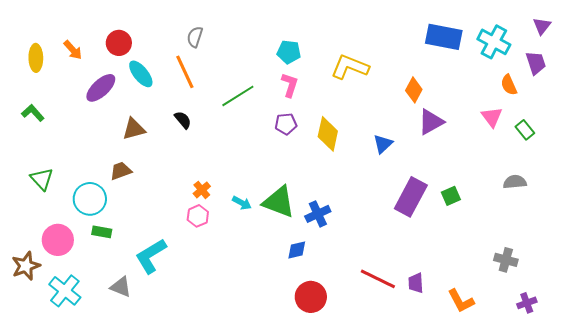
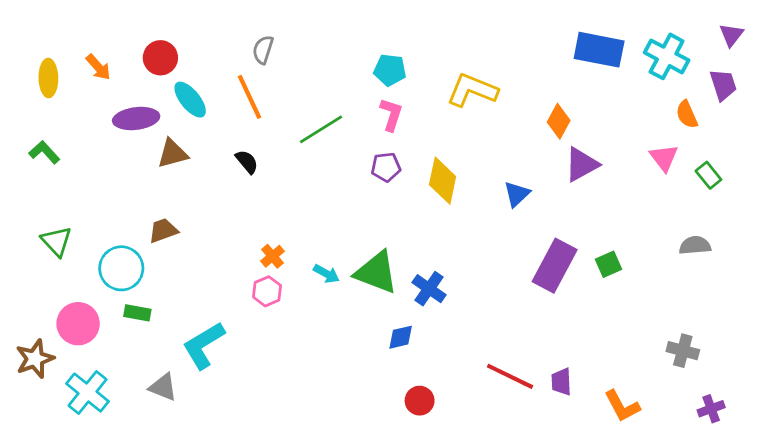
purple ellipse: (101, 88) -> (136, 119), turned 36
brown triangle: (134, 129) -> (173, 154), moved
blue cross: (318, 214) -> (429, 289), turned -30
red circle: (311, 297) -> (420, 401), size x0.7

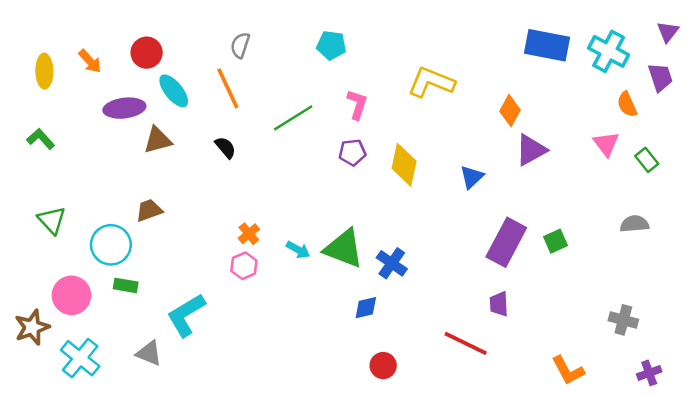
cyan pentagon: (390, 70) -> (331, 45), moved
purple trapezoid: (561, 382) -> (499, 304), moved

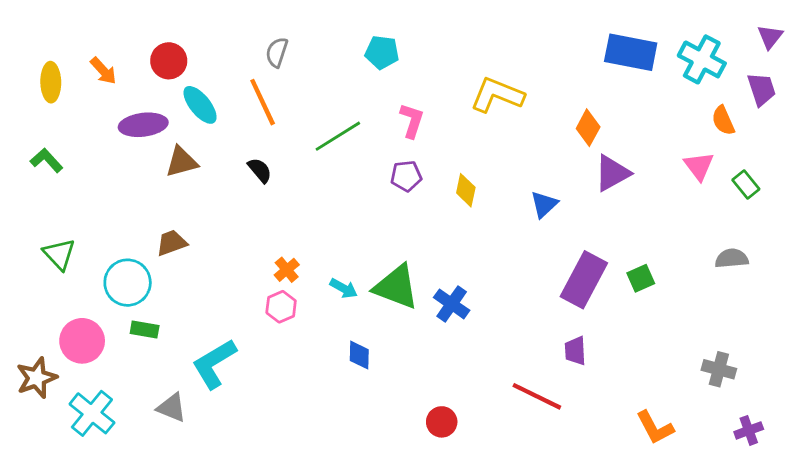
yellow diamond: (404, 165) -> (466, 190), size x0.7
blue diamond: (366, 308) -> (359, 355), moved, turned -75

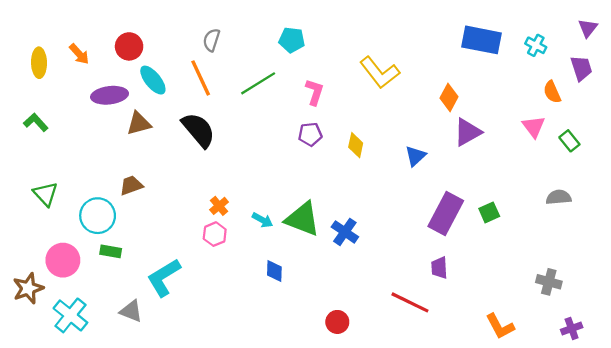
cyan cross: (702, 59) -> (536, 45), size x0.6
yellow L-shape: (497, 95) -> (380, 72), turned -150
green line: (338, 136) -> (258, 83), moved
black semicircle: (260, 170) -> (198, 130), size x1.8

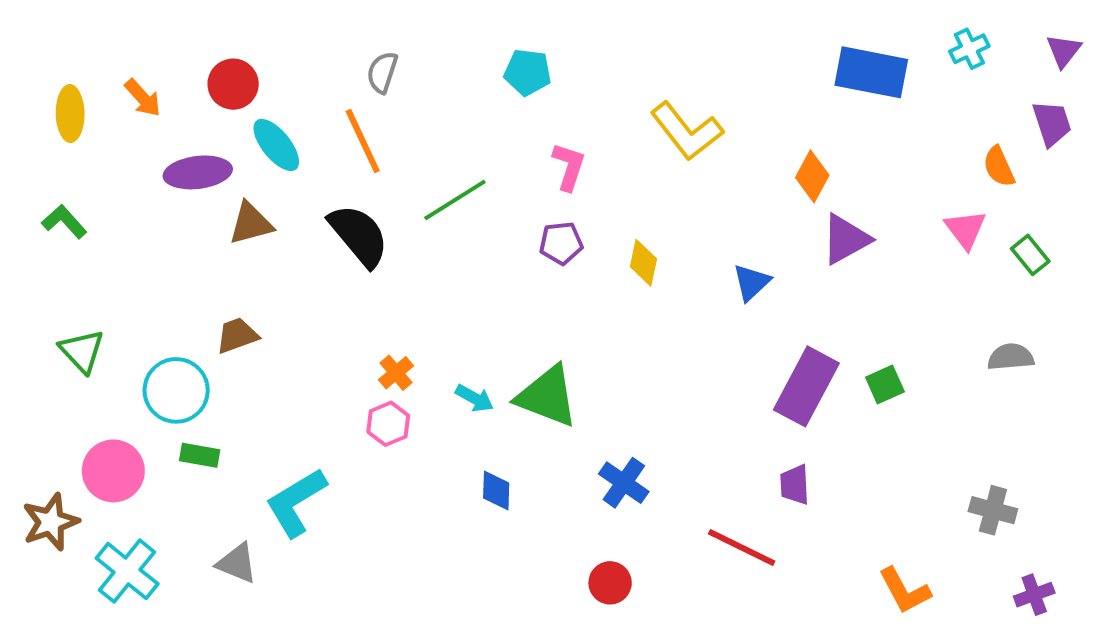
cyan cross: (536, 45) -> (969, 49), moved, turned 36
green line: (258, 83) -> (455, 200), moved
blue cross: (345, 232) -> (624, 483), moved

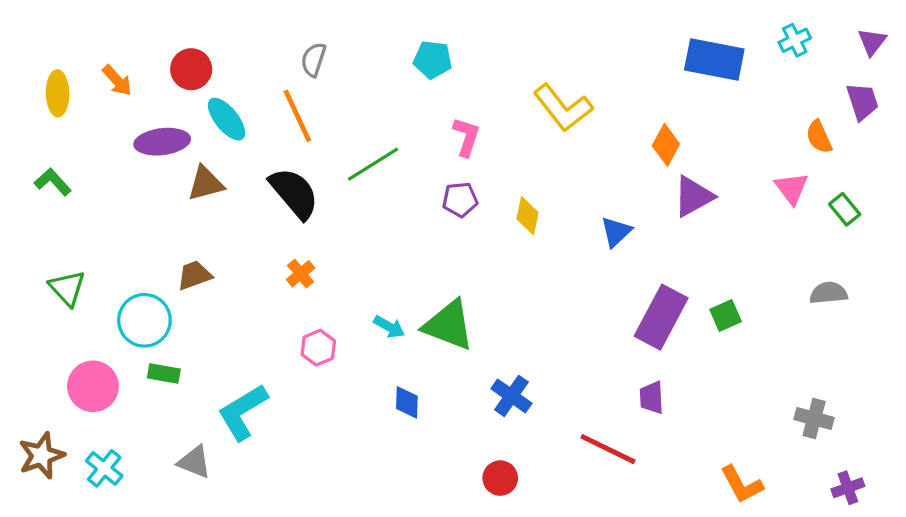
orange cross: (396, 373) -> (301, 274), moved
brown star: (50, 522) -> (41, 456), moved
cyan cross: (127, 571) -> (104, 468), size x0.7

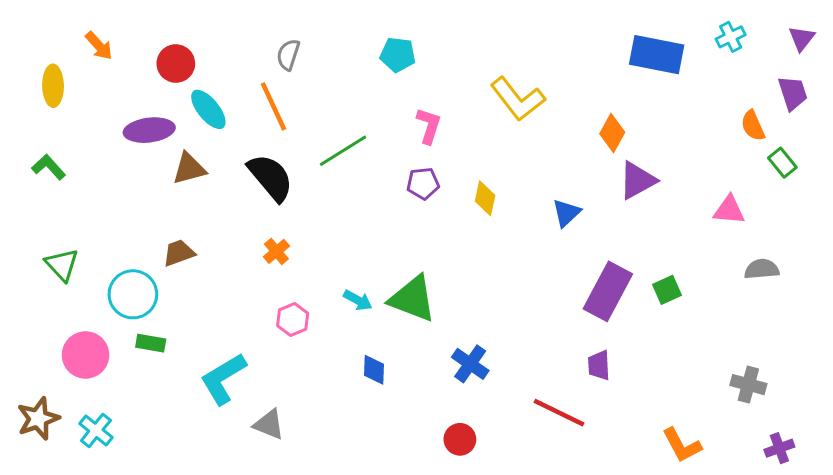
orange arrow: (117, 80) -> (99, 46), moved
pink triangle: (792, 188) -> (729, 210), moved, turned -48
green rectangle: (845, 209) -> (782, 163), moved
gray triangle: (194, 462) -> (269, 425), moved

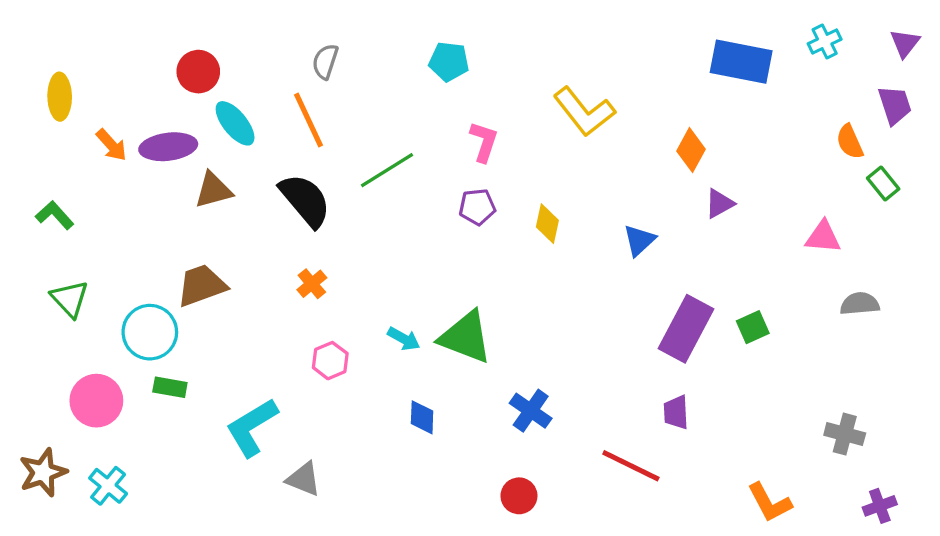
orange arrow: (99, 46) -> (111, 145), moved
green L-shape: (49, 167) -> (55, 215), moved
purple triangle: (637, 180) -> (719, 204), size x0.7
brown trapezoid: (179, 253) -> (202, 285), size x1.4

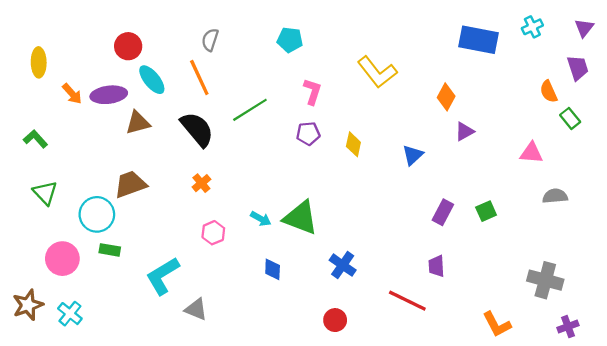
purple rectangle: (686, 329) -> (443, 212), size x0.6
gray cross: (845, 434) -> (545, 280), size x1.4

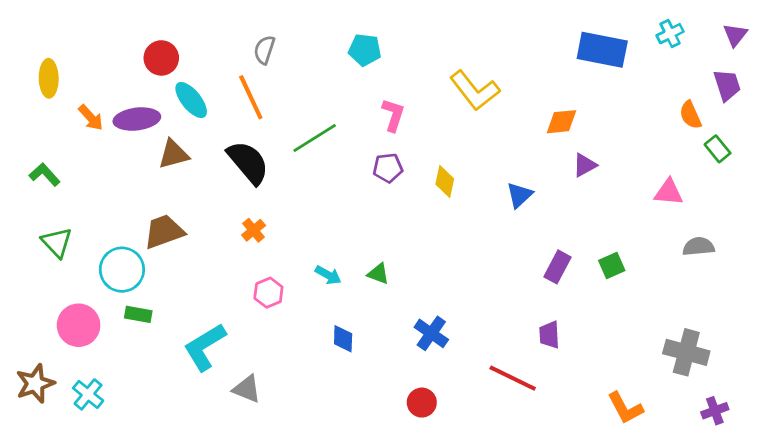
orange diamond: (446, 97) -> (562, 122), turned 56
green triangle: (301, 218) -> (378, 274), size x0.5

